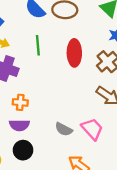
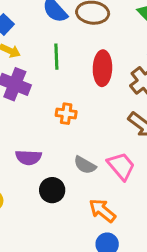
orange cross: (20, 102) -> (66, 114), moved
black circle: (23, 150) -> (52, 190), moved

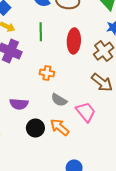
gray semicircle: (85, 165) -> (59, 100), moved
orange arrow: (102, 211) -> (60, 127), moved

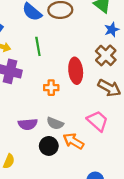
red ellipse: (74, 41) -> (76, 71), moved
gray semicircle: (59, 100) -> (55, 123), moved

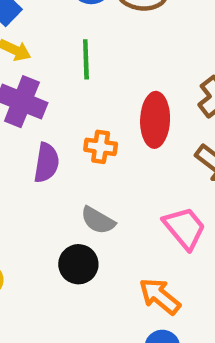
purple semicircle: (28, 124) -> (46, 163), moved, turned -84
orange arrow: (73, 141) -> (160, 296), moved

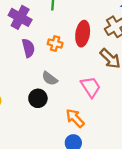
purple semicircle: (46, 163) -> (28, 48), turned -30

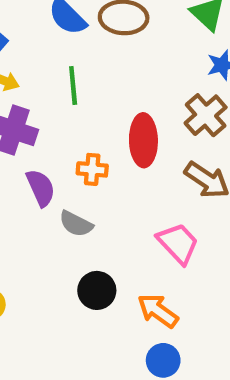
gray semicircle: (50, 78) -> (76, 224), moved
black circle: (38, 98) -> (97, 290), moved

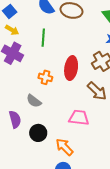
purple semicircle: (41, 188) -> (15, 119), moved
pink trapezoid: (178, 243) -> (79, 118), turned -50

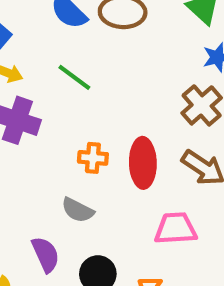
green line: (43, 38) -> (74, 77), turned -48
red ellipse: (71, 68) -> (143, 163), moved

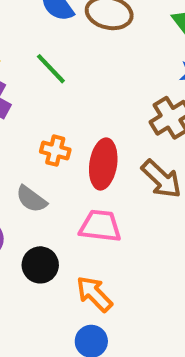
pink trapezoid: (176, 228) -> (100, 226), moved

